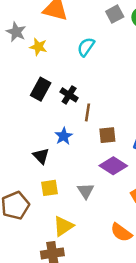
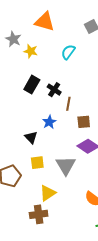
gray triangle: (86, 191) -> (66, 166), size x1.5

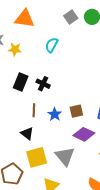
brown line: (68, 104) -> (34, 110), moved
blue star: (49, 122) -> (55, 114), moved
yellow square: (37, 163) -> (37, 157), size x1.5

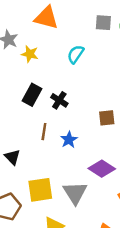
gray square: (71, 17) -> (103, 23), turned 32
brown square: (76, 111) -> (107, 118), moved
black triangle: (27, 133) -> (12, 157), moved

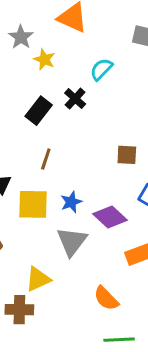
black cross: (59, 100) -> (75, 99), moved
blue star: (69, 140) -> (71, 202), moved
yellow square: (40, 190) -> (33, 204), moved

